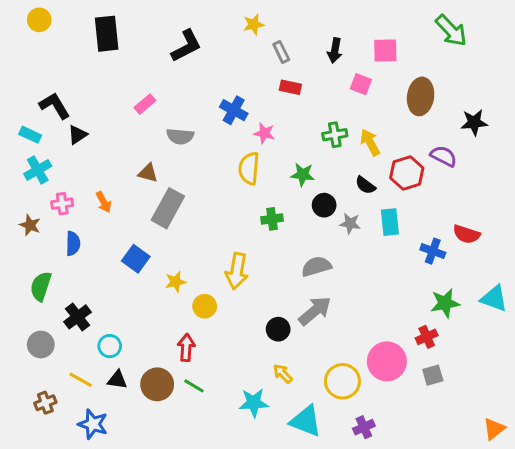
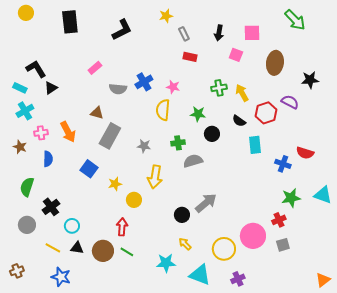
blue cross: (234, 110) -> (144, 82), moved, turned 30
orange arrow: (104, 202) -> (68, 132), size x1.5
gray star: (350, 224) -> (144, 146), moved
gray semicircle: (316, 266) -> (193, 161), moved
brown cross: (45, 403) -> (17, 271), moved

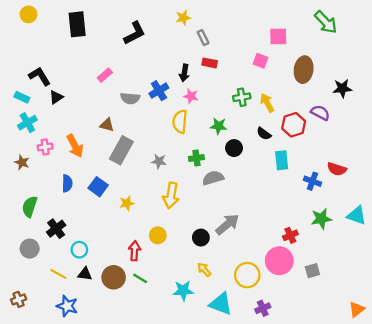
black arrow: (219, 33) -> (184, 73), moved
blue semicircle: (48, 159) -> (67, 183), moved
yellow circle: (134, 200) -> (158, 235), moved
red cross: (279, 220) -> (290, 235), moved

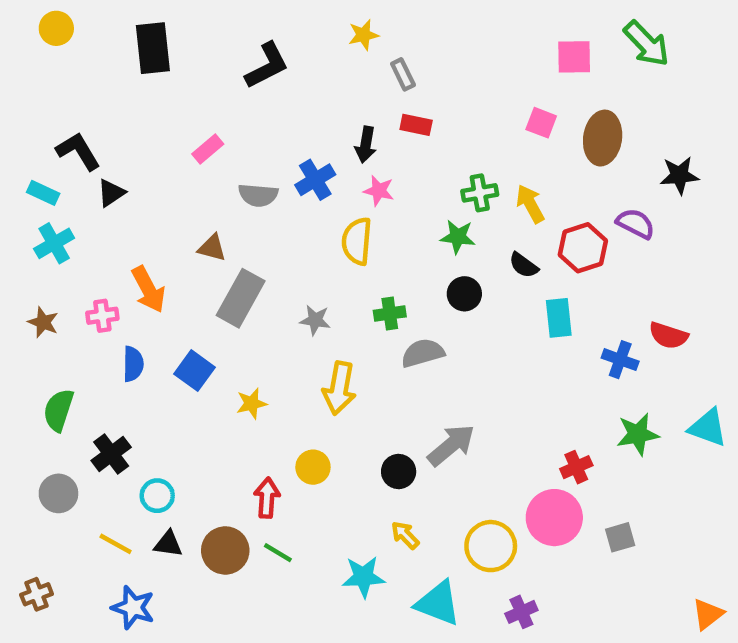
pink square: (278, 36) -> (574, 57), moved
pink square: (261, 61) -> (541, 123), moved
green star: (219, 126) -> (458, 237), moved
pink cross: (45, 147) -> (102, 316), moved

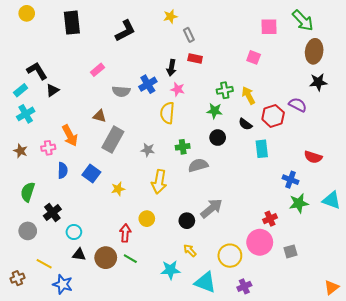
brown ellipse: (603, 138) -> (314, 51), moved
cyan rectangle: (43, 193) -> (21, 90), turned -64
blue cross: (620, 360) -> (291, 180), moved
yellow line: (116, 544) -> (44, 264), moved

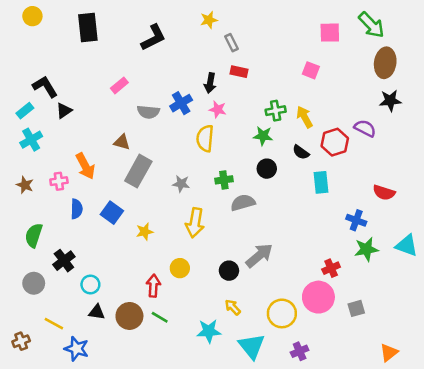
cyan triangle: (205, 282) -> (252, 346), turned 30
orange triangle: (332, 287) -> (389, 353), moved

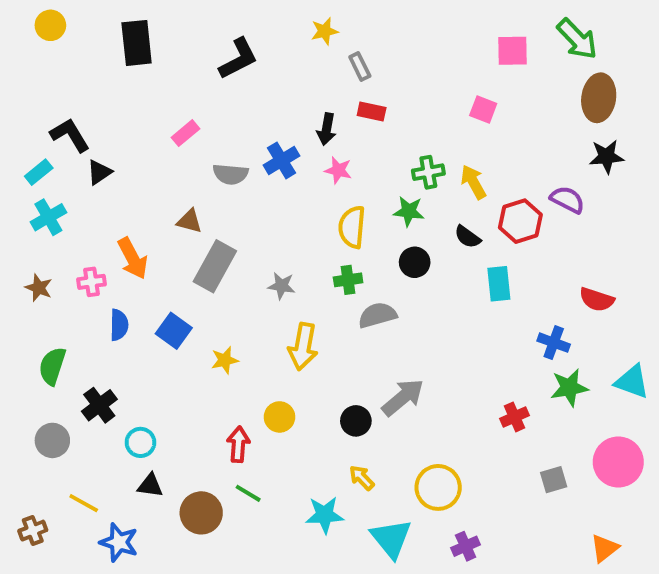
yellow semicircle: (205, 138) -> (352, 227), moved
pink circle: (318, 297) -> (618, 462), moved
brown circle: (129, 316) -> (201, 513), moved

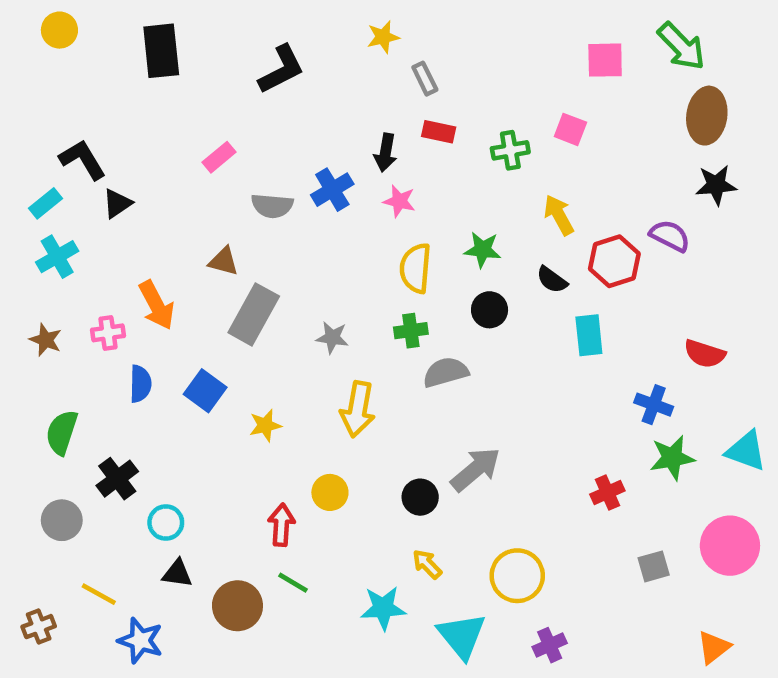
green cross: (428, 172) -> (510, 150), moved

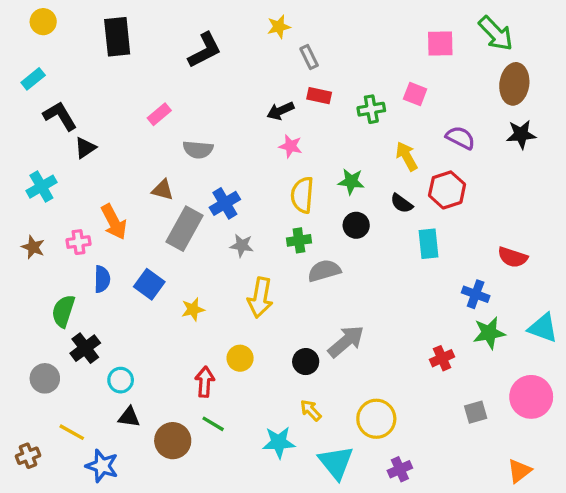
black arrow: (385, 153) -> (280, 111), turned 56
blue cross: (332, 190) -> (225, 203), moved
cyan rectangle: (46, 203) -> (33, 79), moved
purple semicircle: (670, 236) -> (460, 138), moved
green semicircle: (62, 432) -> (63, 311), moved

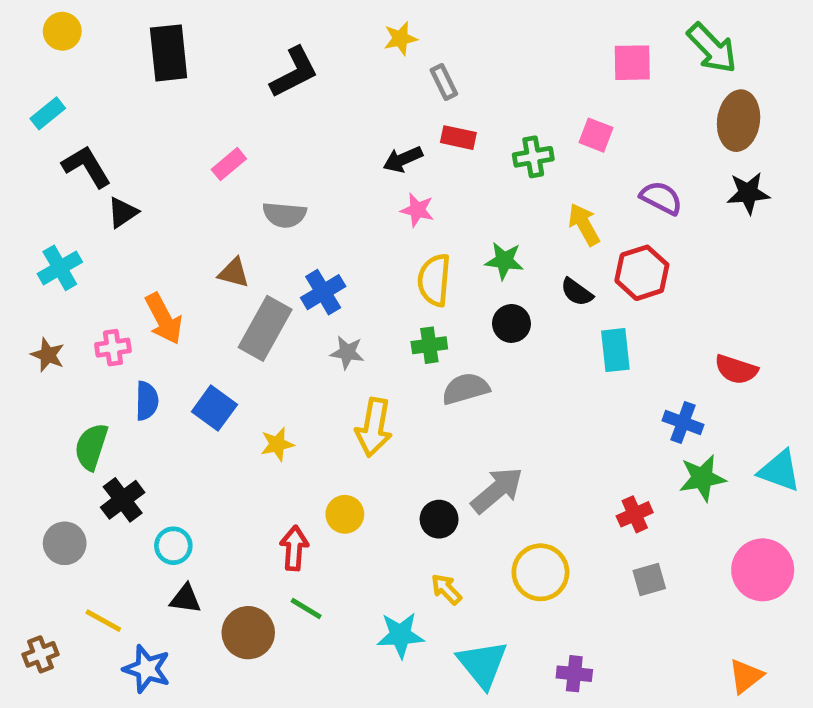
gray square: (476, 412) -> (649, 580), moved
yellow circle: (376, 419) -> (540, 572), moved
purple cross: (400, 469) -> (574, 674), turned 30

